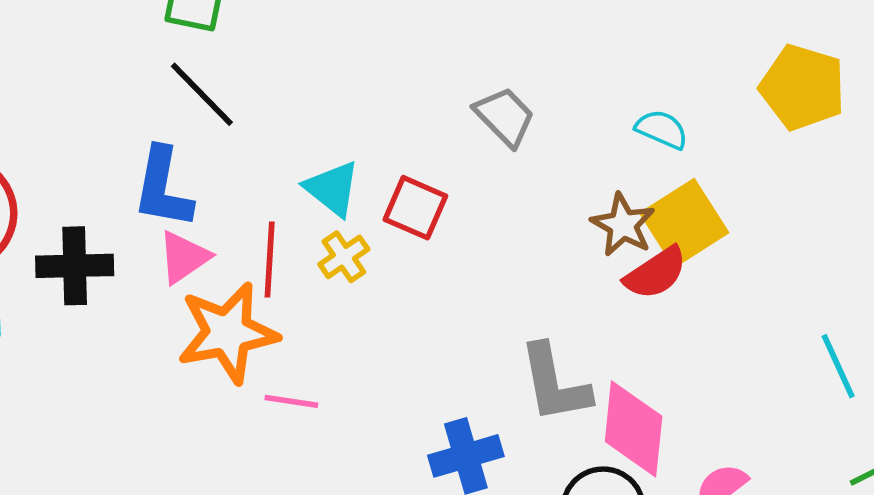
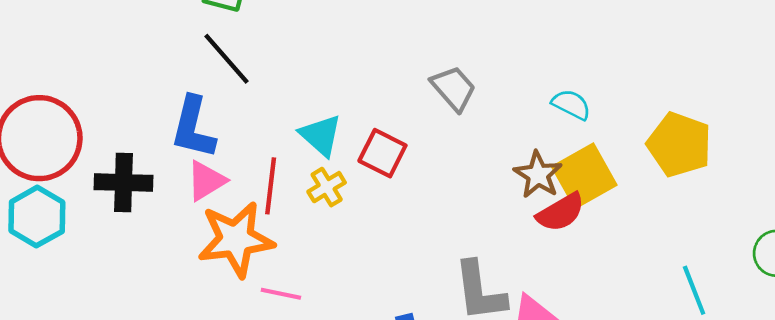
yellow pentagon: (803, 87) -> (679, 145), moved

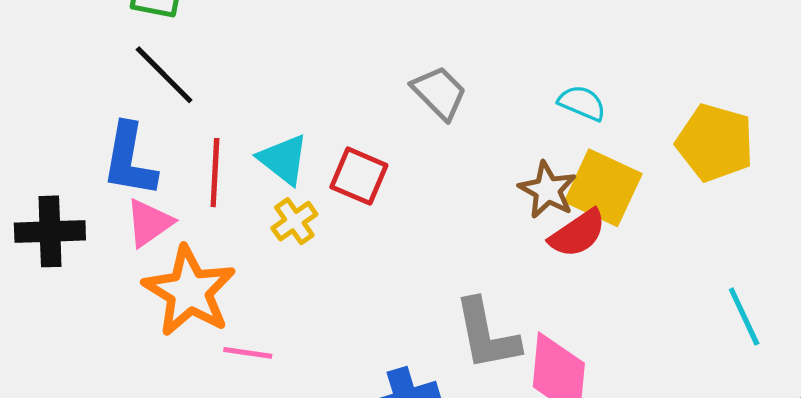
yellow square: (584, 176) -> (603, 188), turned -32
red line: (271, 186) -> (215, 173), moved
orange star: (236, 239) -> (189, 291), turned -30

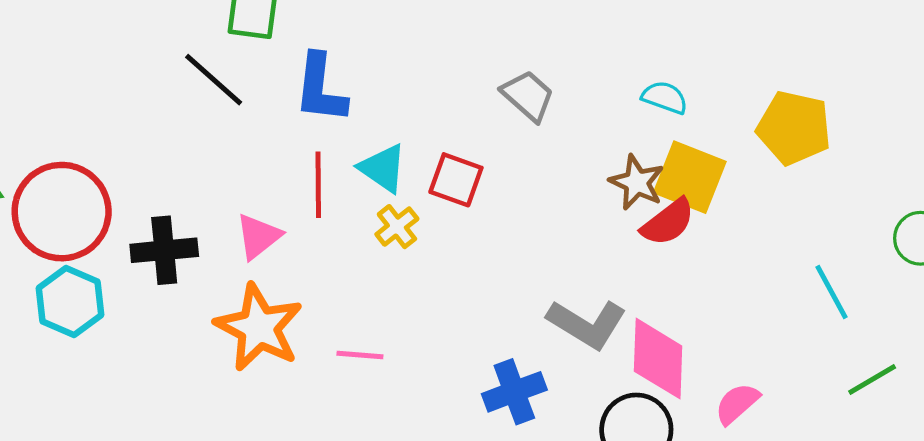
black line: (164, 75) -> (214, 80), moved
blue L-shape: (130, 160) -> (320, 88), moved
orange star: (189, 291) -> (259, 327), moved
gray L-shape: (487, 335) -> (587, 324), turned -44

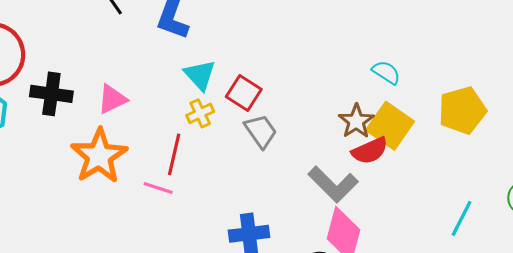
gray trapezoid: (528, 96) -> (261, 131), moved
yellow pentagon: (794, 128) -> (462, 110), turned 30
red line: (318, 185) -> (174, 154), moved
cyan line: (832, 292) -> (462, 218), turned 42
gray L-shape: (587, 324) -> (333, 184), moved

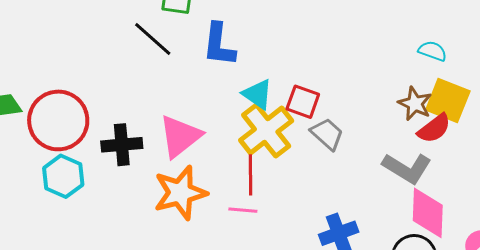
pink triangle: (112, 99) -> (180, 136), size x1.5
yellow cross: (200, 113) -> (266, 131), size x2.0
orange star: (99, 156) -> (180, 193), turned 30

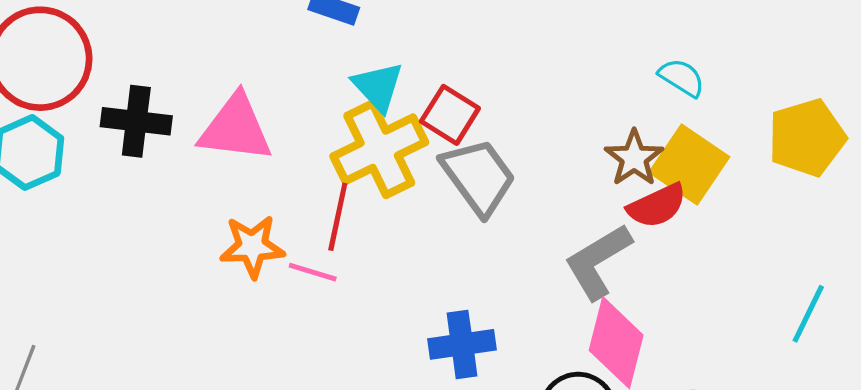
gray trapezoid: (327, 134) -> (478, 177), size x1.4
pink triangle: (180, 136) -> (236, 128), turned 33
gray L-shape: (407, 168) -> (598, 262), turned 105
orange star: (180, 193) -> (252, 246), moved, size x0.7

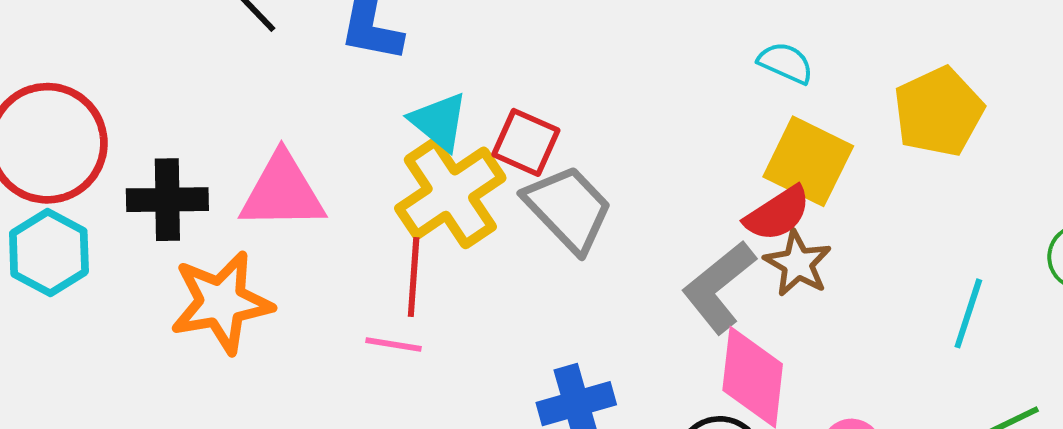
brown star: (634, 158) -> (798, 263), moved
orange star: (252, 246) -> (221, 302), moved, size x1.4

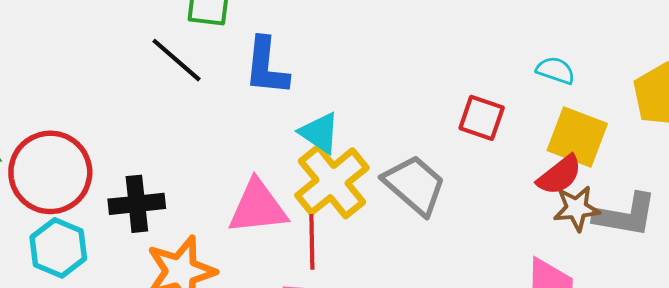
red square: (526, 142) -> (482, 118), moved
pink triangle: (282, 192) -> (258, 207), moved
brown star: (798, 263) -> (577, 208), turned -30
gray L-shape: (719, 287) -> (625, 215), moved, turned -126

